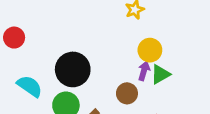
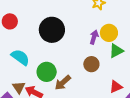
black circle: (73, 69) -> (52, 30), moved
purple arrow: (144, 71) -> (94, 37), moved

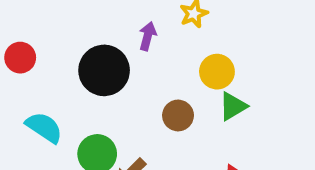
purple arrow: (94, 37) -> (148, 36), moved
brown circle: (91, 64) -> (178, 115), moved

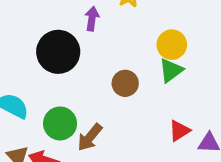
yellow circle: (217, 72) -> (172, 45), moved

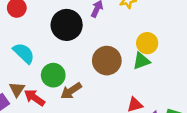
brown circle: (125, 83) -> (107, 61), size x1.5

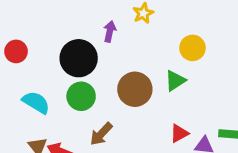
yellow circle: (147, 43) -> (192, 48), moved
green circle: (53, 75) -> (81, 96), moved

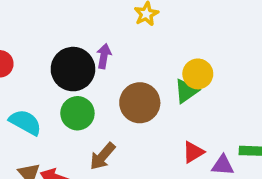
purple arrow: (110, 31) -> (104, 56), moved
yellow circle: (192, 48) -> (198, 74), moved

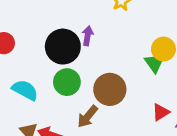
green triangle: (186, 91) -> (154, 63), turned -30
brown circle: (140, 103) -> (110, 89), moved

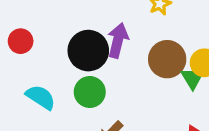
purple arrow: (88, 36) -> (118, 40), size x1.5
brown circle: (110, 89) -> (167, 59), moved

